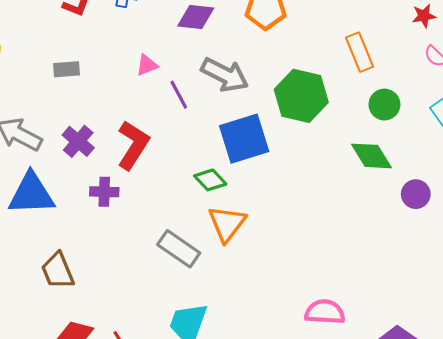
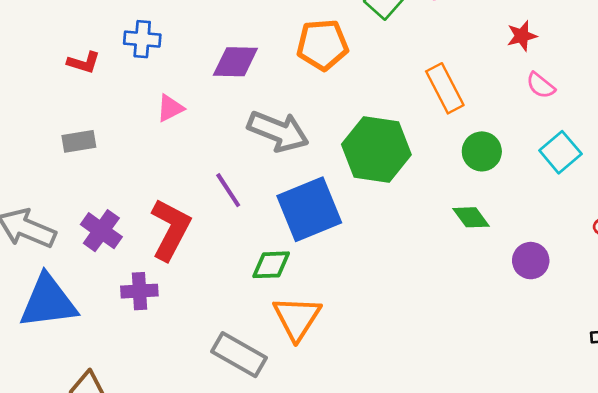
pink triangle: (147, 65) -> (170, 108), moved
purple line: (179, 95) -> (228, 190), moved
green diamond: (371, 156) -> (471, 217), size x0.7
green diamond: (210, 180) -> (271, 265), turned -44

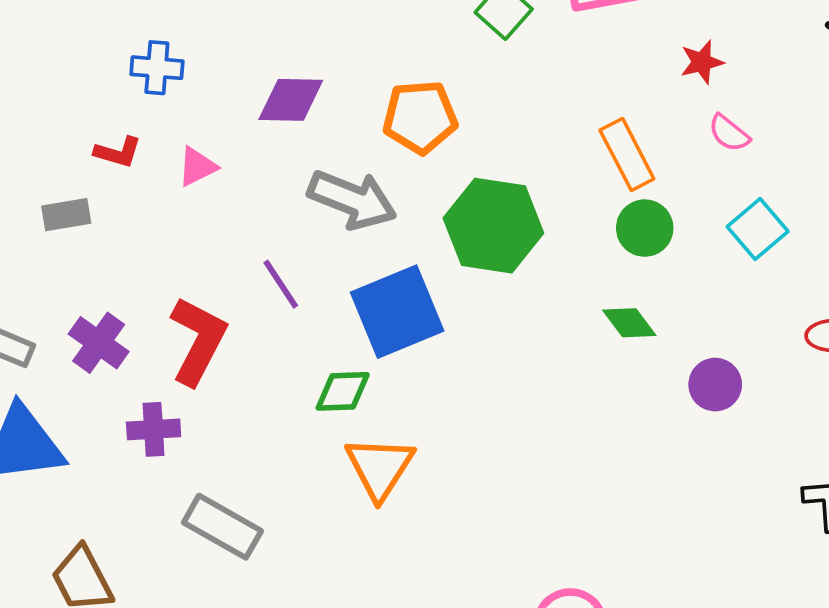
orange pentagon: (322, 45) -> (420, 117), moved
red L-shape: (84, 62) -> (118, 152), moved
orange rectangle: (445, 88) -> (627, 155), moved
gray rectangle: (239, 355) -> (222, 527), moved

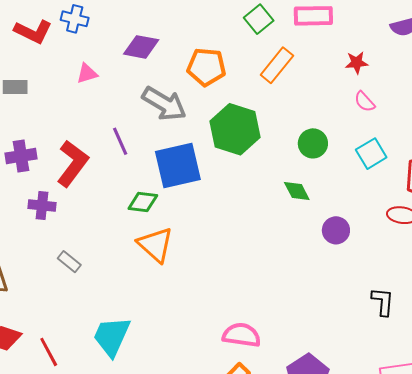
red L-shape: (118, 152) -> (33, 32), moved, size x1.5
orange rectangle: (627, 155) -> (277, 65), moved, turned 57
purple cross: (99, 343) -> (21, 156), turned 36
orange triangle: (380, 468) -> (155, 245), turned -30
gray rectangle: (222, 527) -> (69, 262), size x0.6

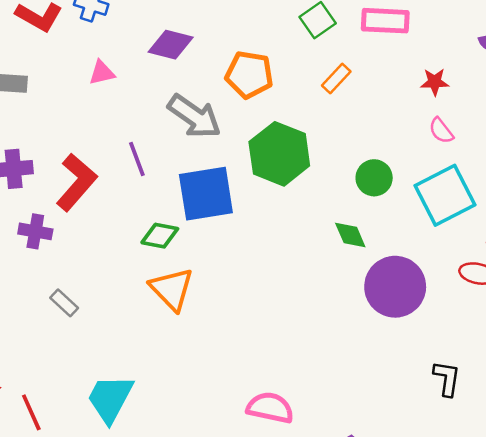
orange rectangle: (277, 65) -> (336, 79), size x0.7
cyan square: (371, 154) -> (445, 195), size x1.6
purple circle: (336, 230) -> (395, 287), size x1.8

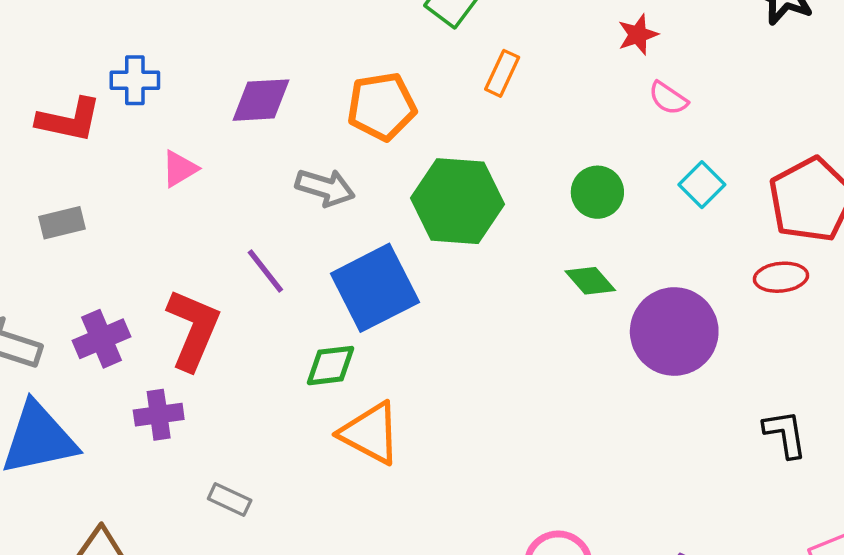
gray arrow: (194, 116) -> (325, 188), size x0.7
cyan square: (445, 195) -> (702, 185), size x0.5

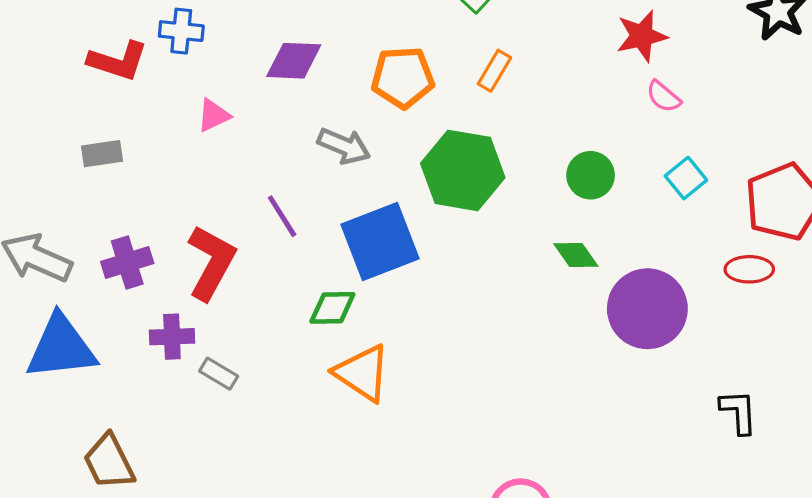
red star: (638, 35) -> (642, 36), size x1.4
orange rectangle: (502, 73) -> (494, 71), moved
gray rectangle: (230, 499) -> (219, 374), moved

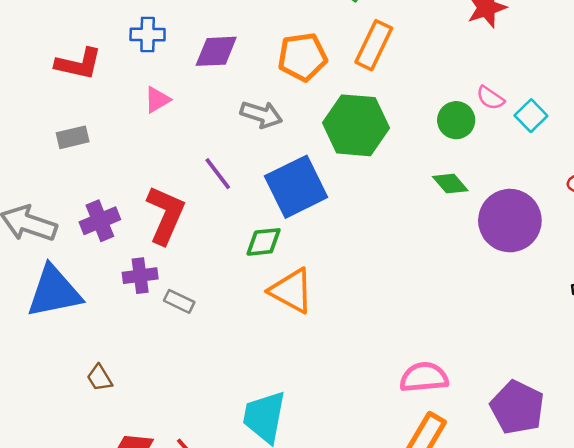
blue cross: (181, 31) -> (148, 35), moved
orange rectangle: (494, 71) -> (374, 45), size x1.5
pink semicircle: (663, 97) -> (490, 98), moved
brown trapezoid: (109, 462) -> (100, 378), size x0.6

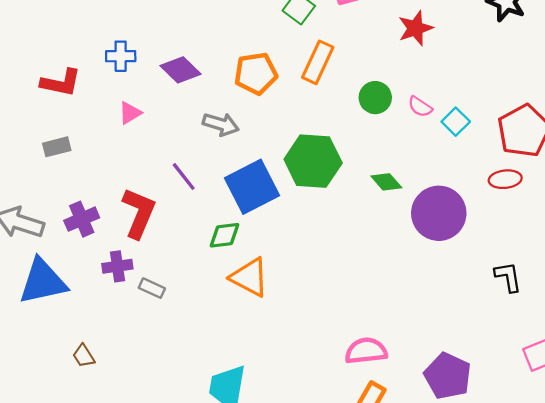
purple diamond: (216, 51) -> (181, 70), turned 48
green circle: (456, 120) -> (375, 98), moved
green hexagon: (356, 125) -> (313, 161), moved

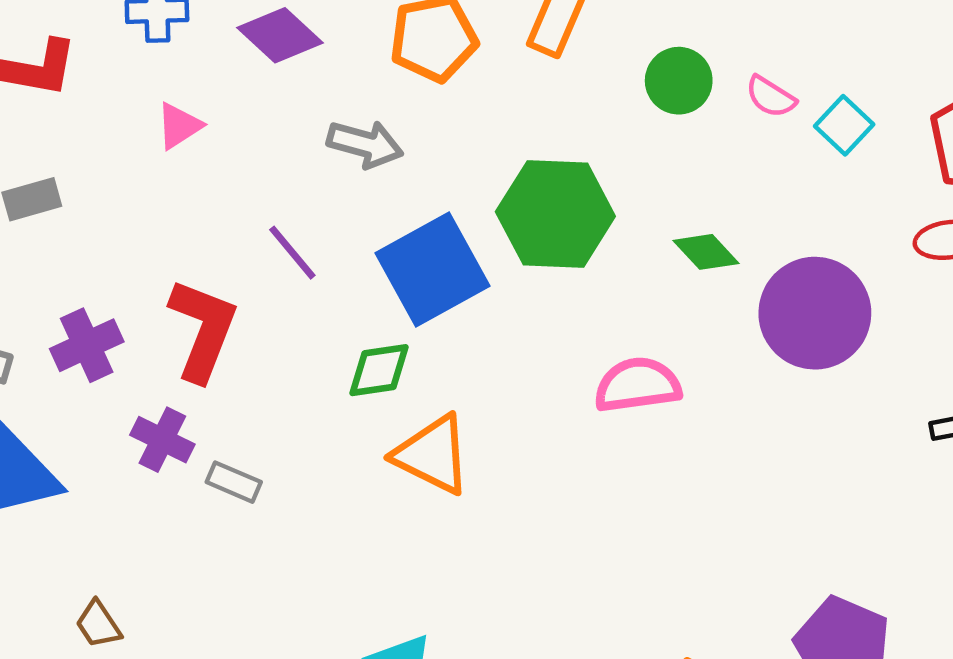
purple cross: (117, 266) -> (162, 440), turned 36
pink semicircle: (366, 351) -> (638, 385), moved

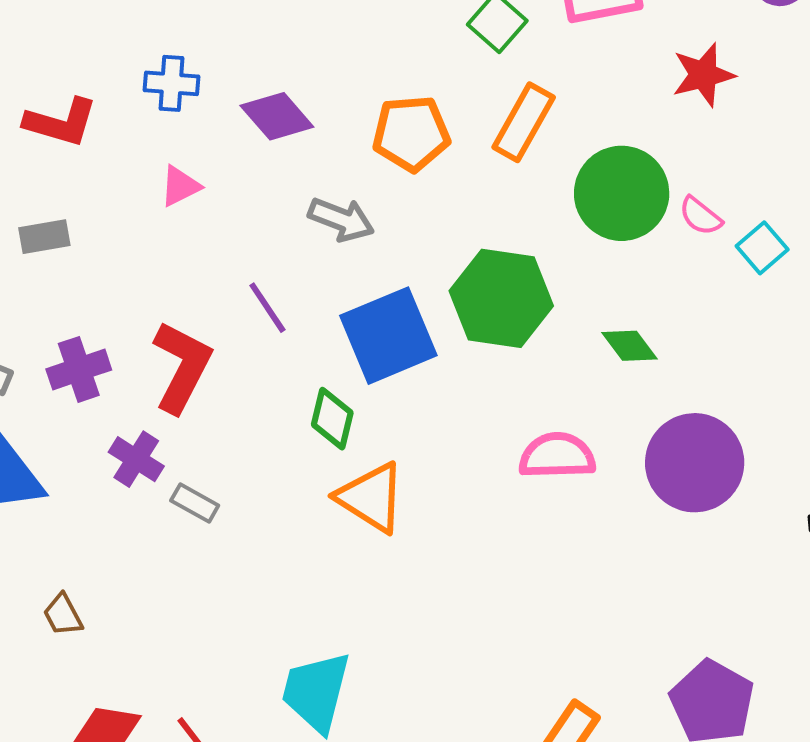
green circle: (679, 81) -> (622, 193), size x1.6
purple circle: (815, 313) -> (695, 463), moved
green diamond: (379, 370) -> (332, 419), turned -74

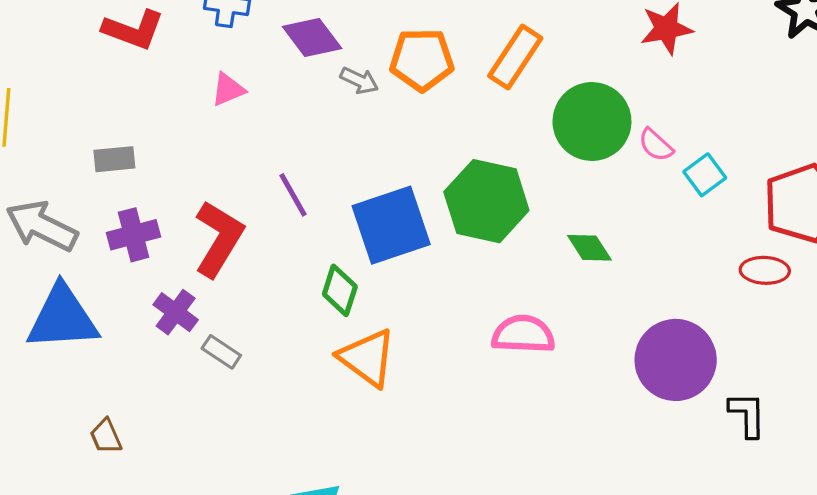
gray arrow: (341, 219) -> (359, 81), moved, size x0.7
gray rectangle: (44, 237) -> (114, 159), moved
purple circle: (695, 463) -> (676, 360), moved

